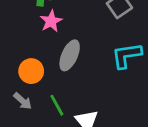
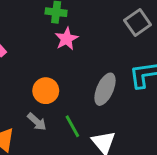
gray ellipse: (70, 55) -> (105, 89), moved

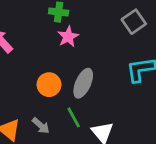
gray ellipse: (105, 89) -> (83, 83), moved
gray arrow: (37, 122) -> (41, 126), moved

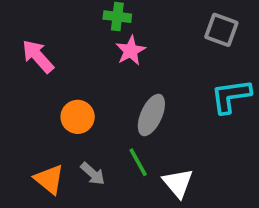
gray square: (134, 22) -> (221, 30), turned -35
orange circle: (49, 85) -> (78, 117), moved

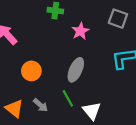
pink star: (131, 51) -> (80, 31), moved

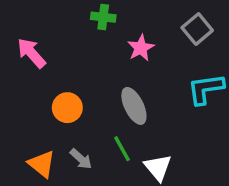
gray square: (118, 19) -> (197, 29), turned 30
gray ellipse: (76, 70) -> (134, 106), turned -50

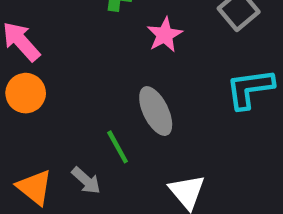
orange circle: (67, 108) -> (26, 93), moved
green line: (122, 149) -> (118, 147), moved

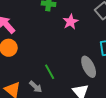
gray ellipse: (156, 111) -> (89, 67), moved

